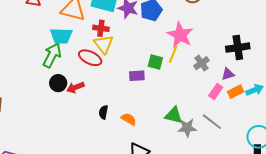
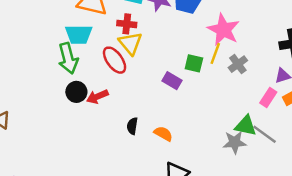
green arrow: (52, 55) -> (68, 58), turned 140
red ellipse: (90, 58) -> (115, 60), turned 30
gray cross: (201, 63) -> (238, 64), moved
purple rectangle: (137, 76) -> (172, 81), turned 35
green triangle: (174, 115) -> (246, 126), moved

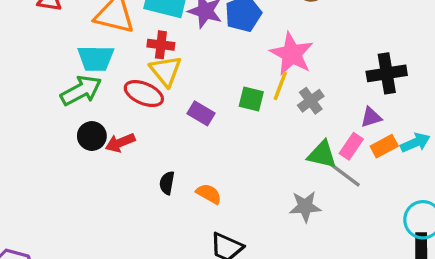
green arrow: (68, 58) -> (81, 90), turned -104
red ellipse: (115, 60) -> (144, 94), turned -32
purple rectangle: (172, 81) -> (201, 113), moved
green triangle: (246, 126) -> (322, 154), moved
gray line: (265, 134) -> (345, 175), moved

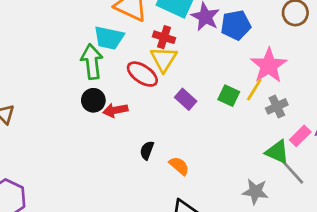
green arrow: (81, 90) -> (92, 62), turned -80
pink rectangle: (351, 146) -> (300, 136), moved

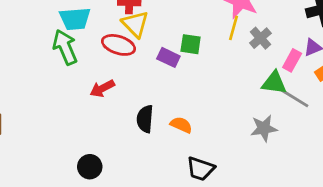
green square: (229, 96) -> (191, 44), moved
black circle: (93, 100) -> (90, 167), moved
black semicircle: (147, 150) -> (145, 119), size x1.4

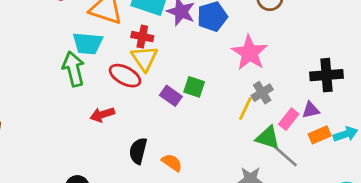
yellow line: (233, 28) -> (245, 109), moved

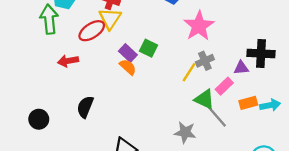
red ellipse: (125, 76) -> (92, 31), turned -68
purple triangle: (311, 110) -> (241, 68), moved
black semicircle: (138, 151) -> (85, 107), moved
orange semicircle: (172, 163) -> (128, 67), moved

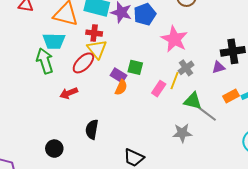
orange semicircle: (128, 67) -> (121, 87), turned 84
pink rectangle: (224, 86) -> (159, 89), moved

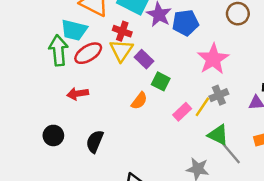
red ellipse: (83, 63) -> (88, 53), moved
purple rectangle: (118, 75) -> (144, 59), moved
black circle: (54, 149) -> (53, 135), moved

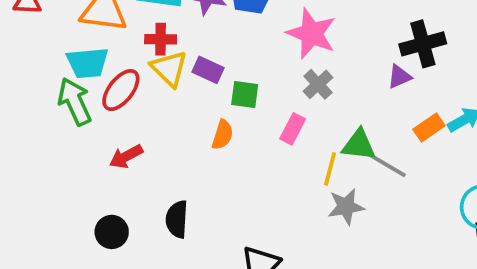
gray cross: (219, 95) -> (318, 84), moved
yellow line: (202, 107) -> (330, 169), moved

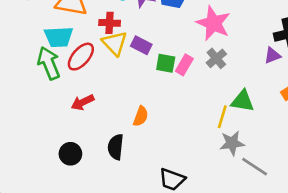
pink rectangle: (293, 129) -> (184, 65), moved
orange semicircle: (222, 135) -> (141, 116), moved
gray line: (387, 165) -> (255, 167), moved

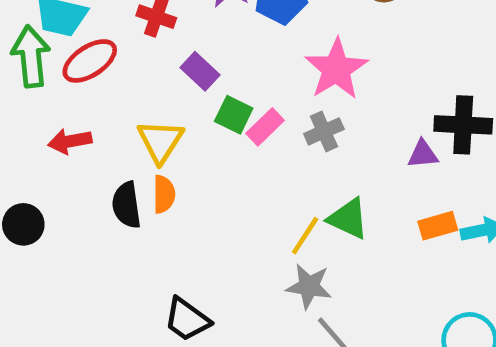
yellow triangle: (115, 43) -> (160, 141), moved
orange semicircle: (141, 116) -> (164, 194), turned -36
black semicircle: (116, 147) -> (126, 205), moved, turned -30

